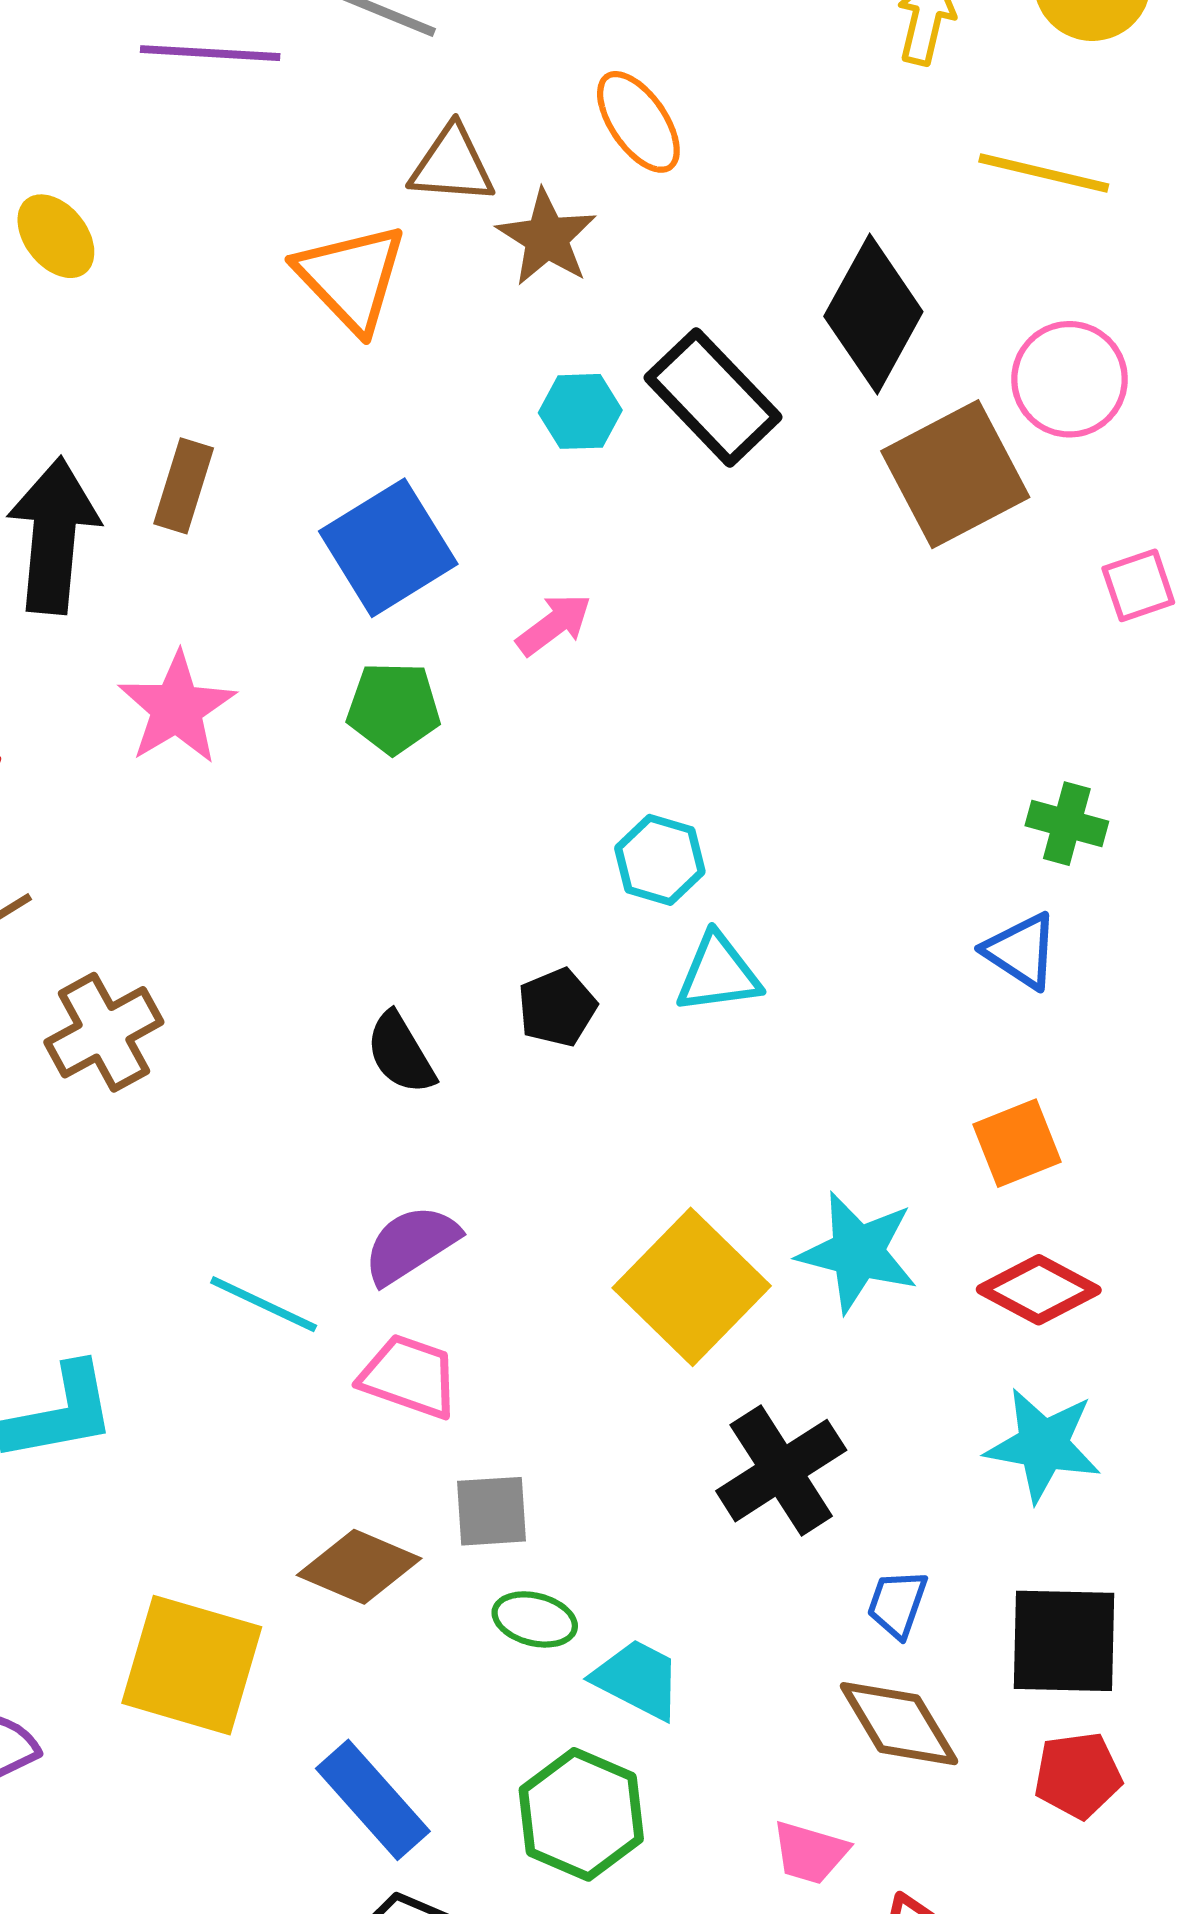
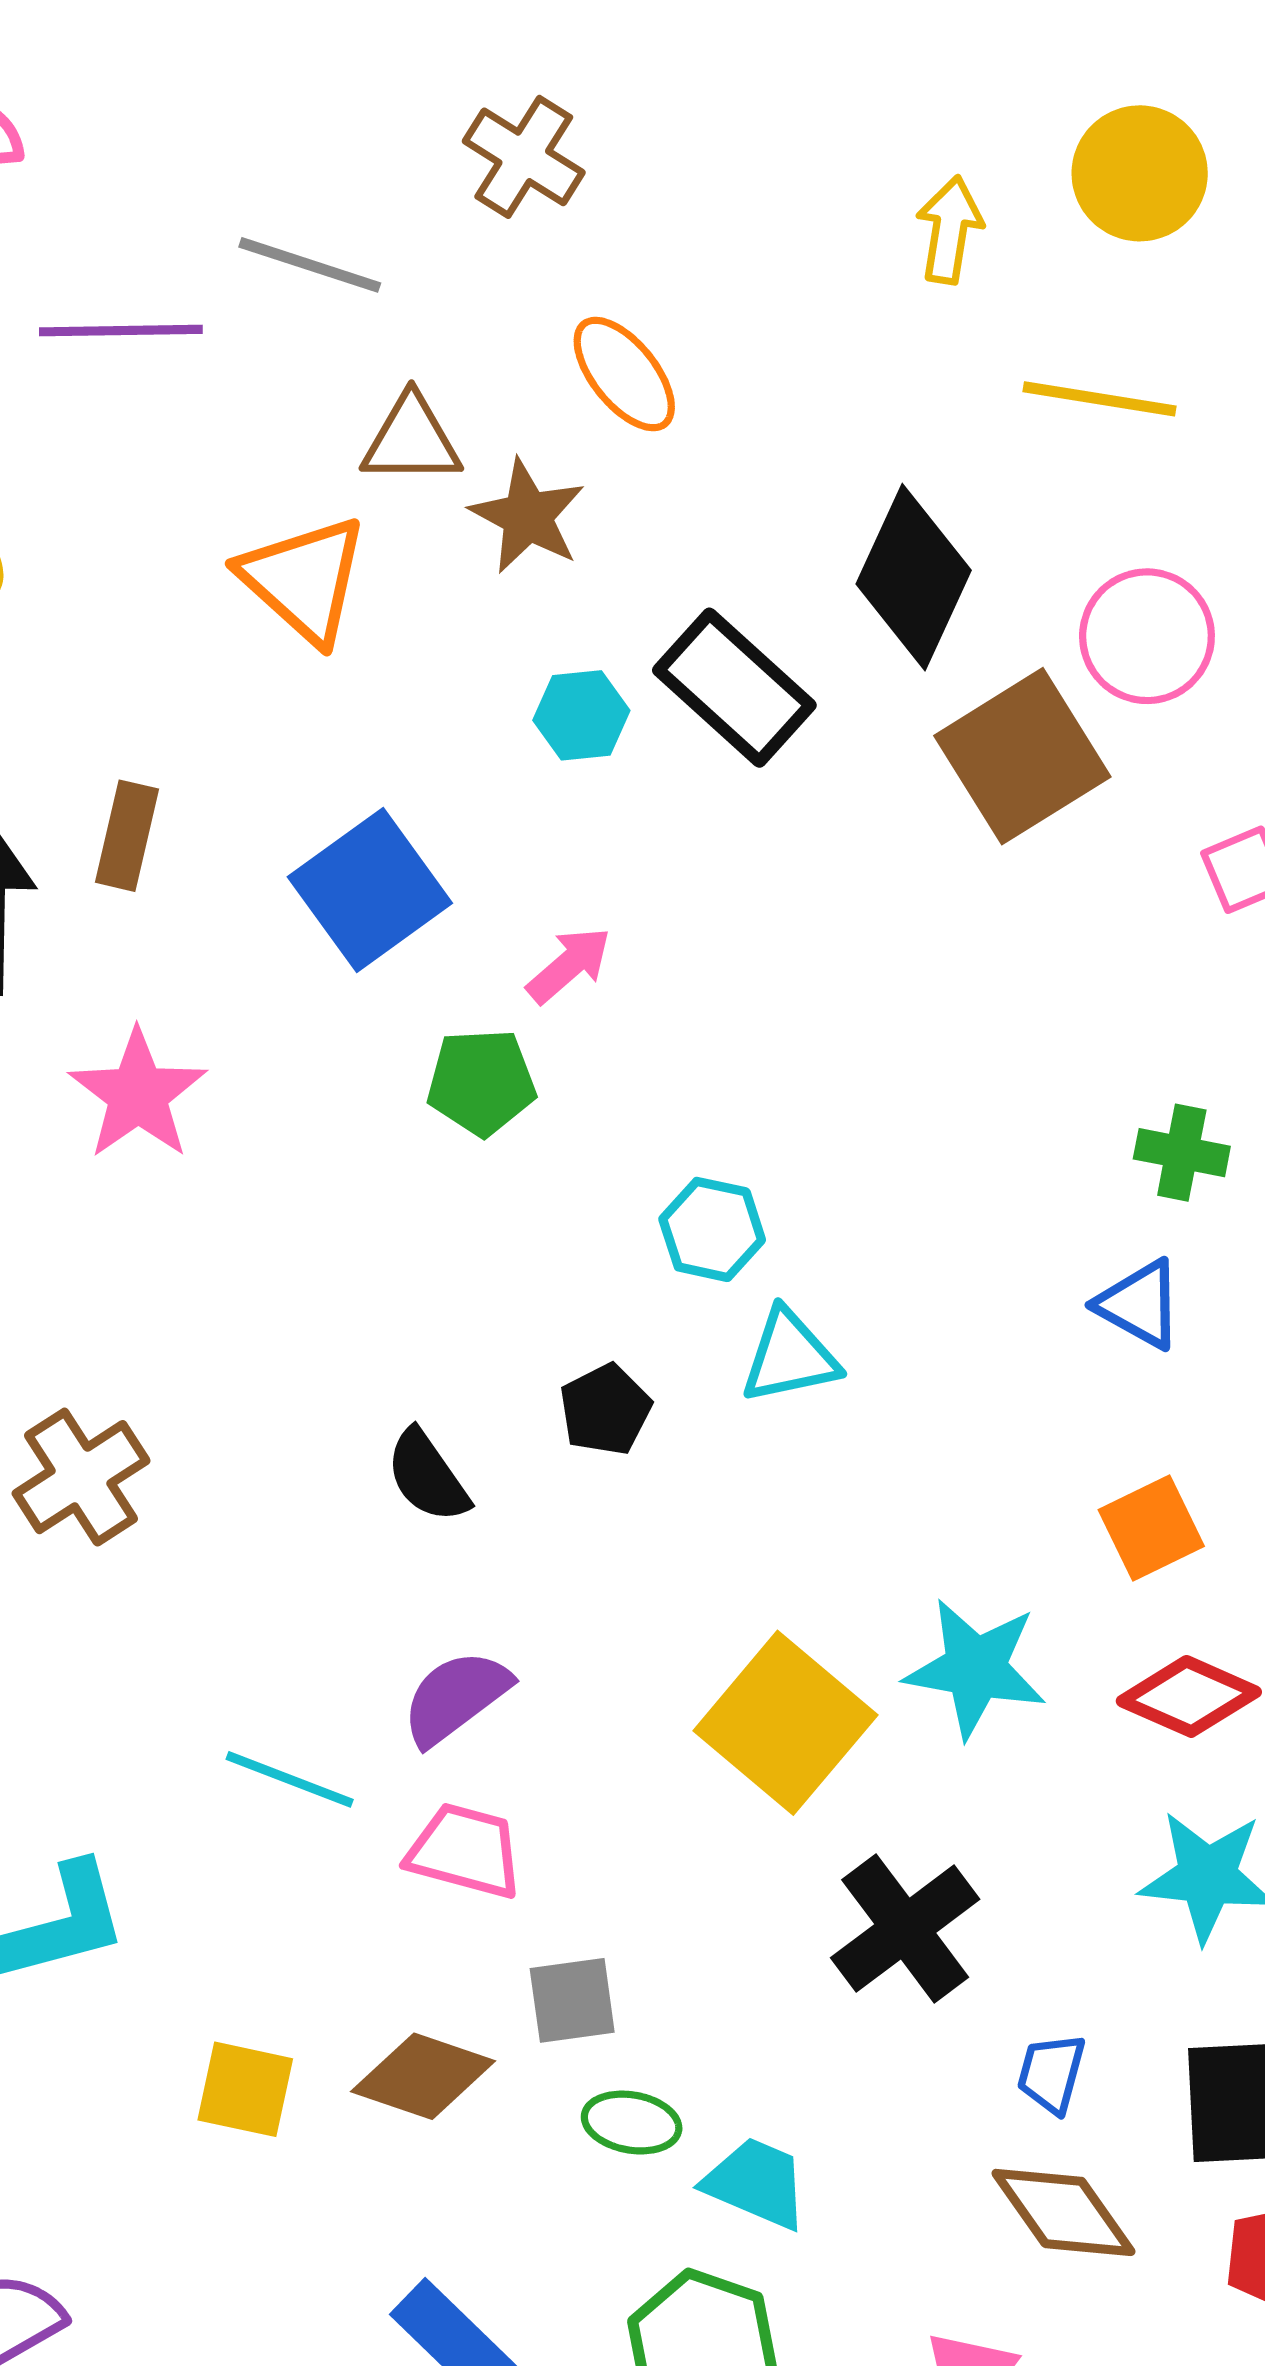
green pentagon: (394, 708) -> (481, 1082), moved
yellow square: (192, 1665) -> (245, 2089), moved, size x0.6

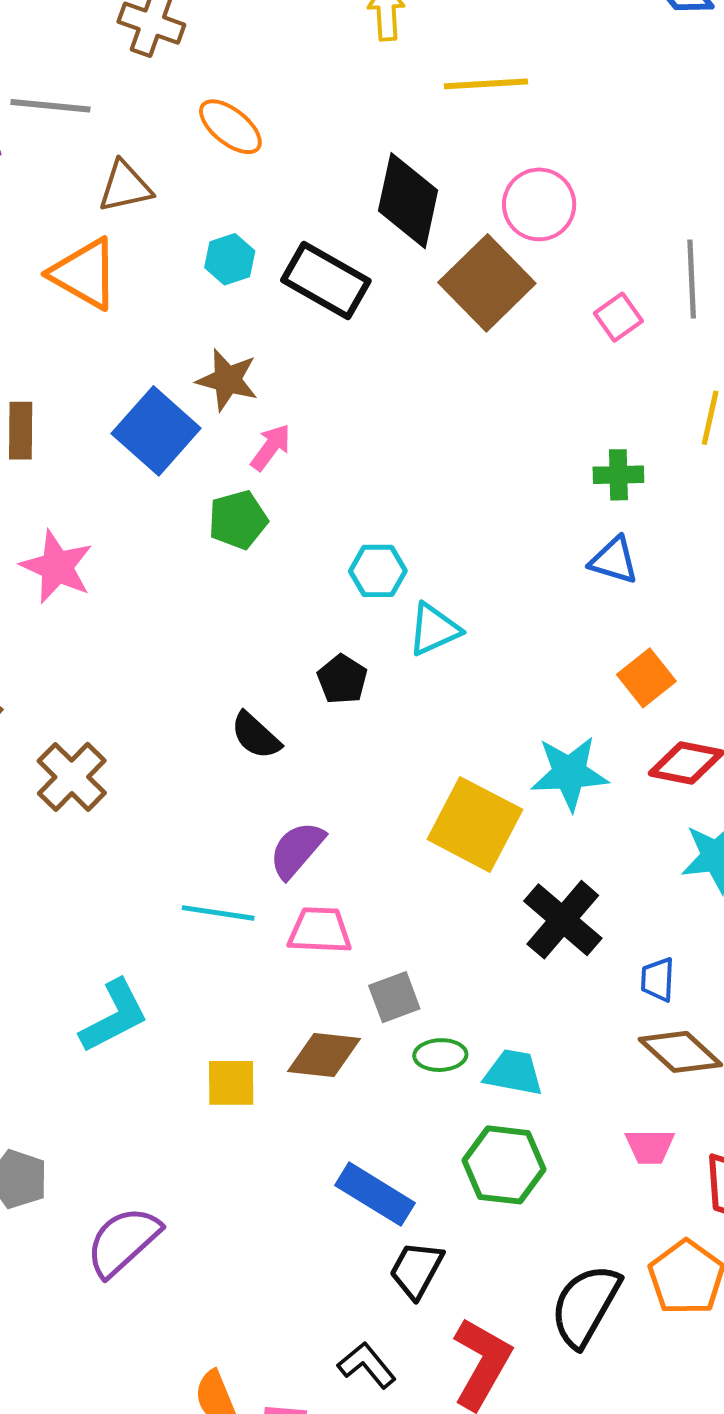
brown star: (527, 516) -> (227, 380), moved
cyan hexagon: (581, 715) -> (230, 259), moved

